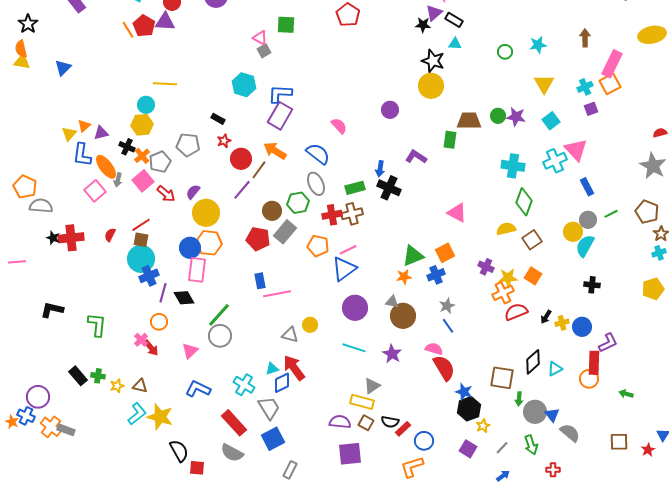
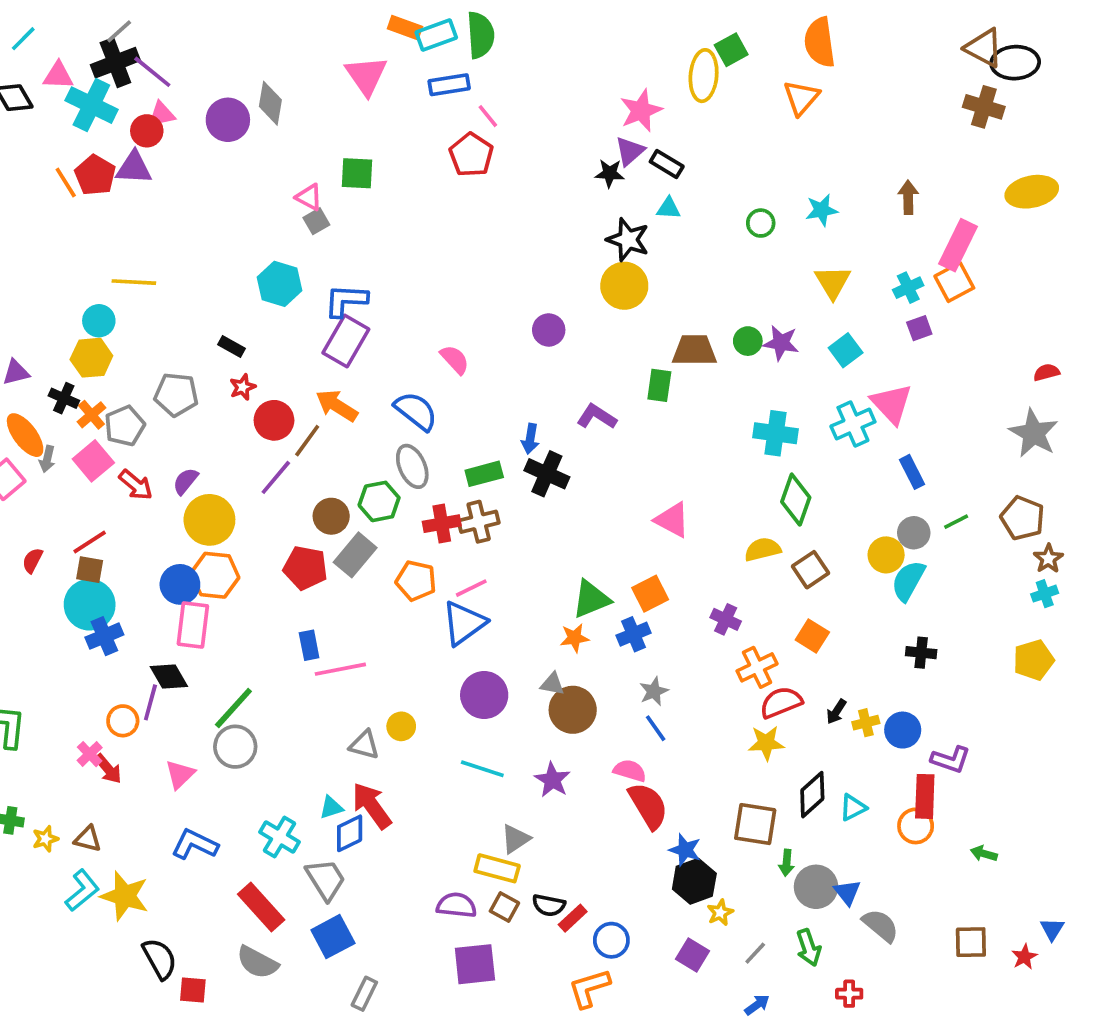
yellow star: (508, 278) -> (766, 743), moved
purple line: (163, 293) -> (150, 702), moved
purple L-shape: (608, 343) -> (951, 760), turned 45

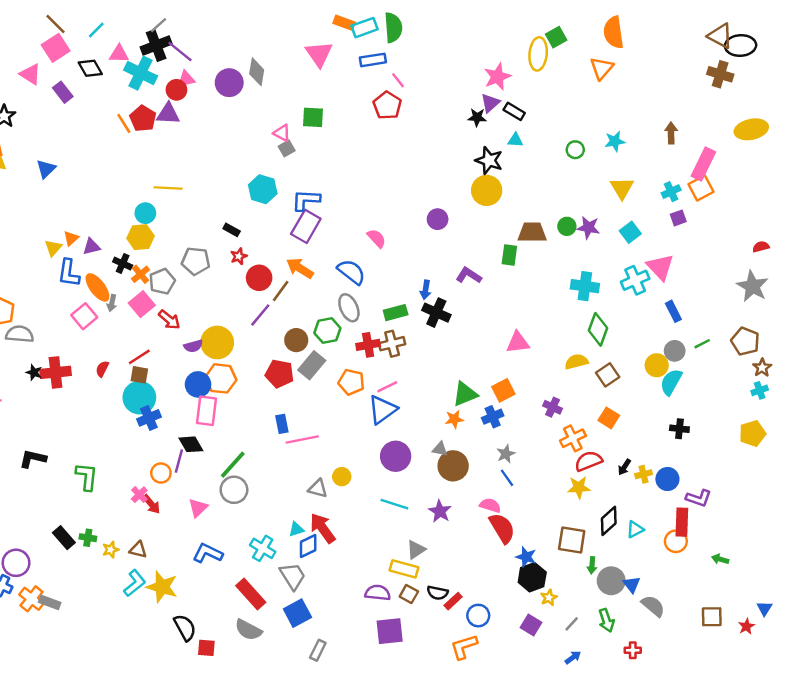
purple semicircle: (185, 481) -> (193, 346), moved, turned -144
pink triangle: (672, 520) -> (518, 342), turned -35

